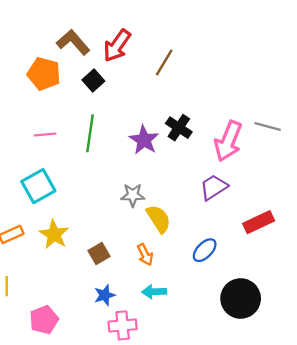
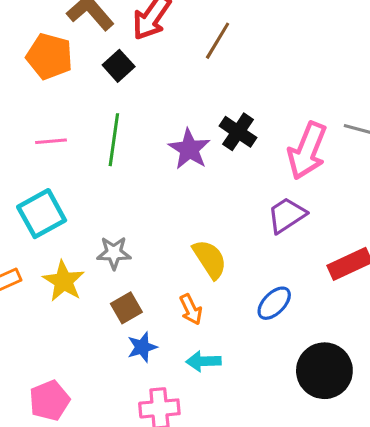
gray star: (133, 195) -> (114, 253), moved
blue star: (105, 295) -> (142, 347), moved

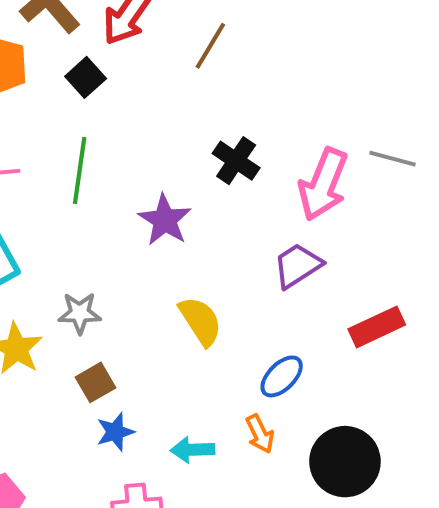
purple star: (189, 149) -> (165, 220), moved
orange arrow: (191, 309) -> (260, 434), moved

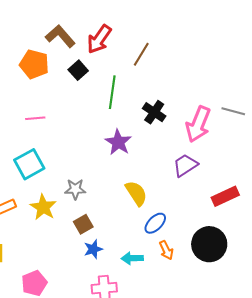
green line: (80, 171) -> (112, 92), moved
blue ellipse: (282, 376) -> (155, 223), moved
black circle: (345, 462) -> (209, 244), moved

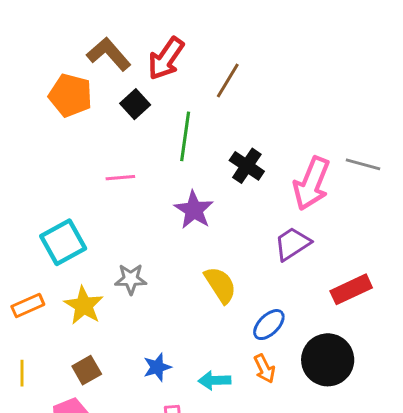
pink line: (35, 118) -> (120, 178), moved
blue ellipse: (155, 223) -> (269, 325), moved
brown square: (83, 224) -> (87, 370), moved

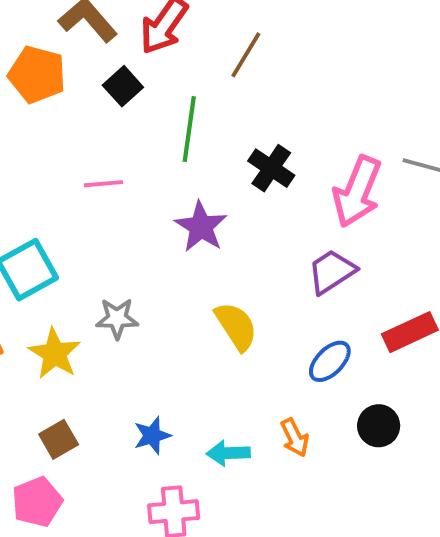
blue ellipse: (269, 325) -> (330, 361), moved
black circle: (328, 360) -> (379, 426), size x0.6

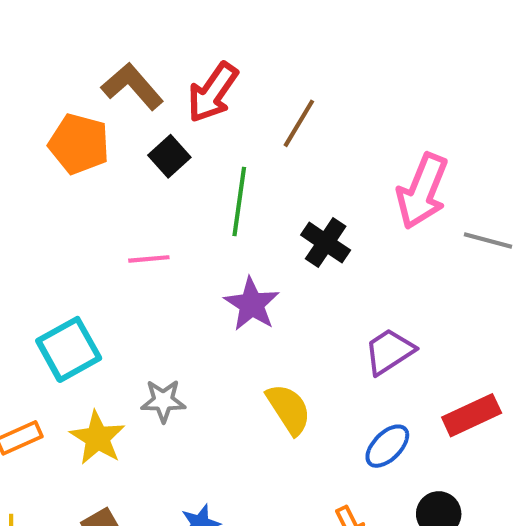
pink arrow: (357, 192) -> (422, 191), moved

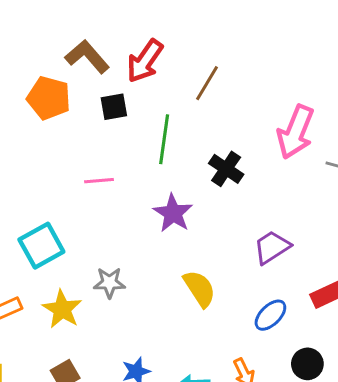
black square: (169, 156) -> (114, 107), turned 32

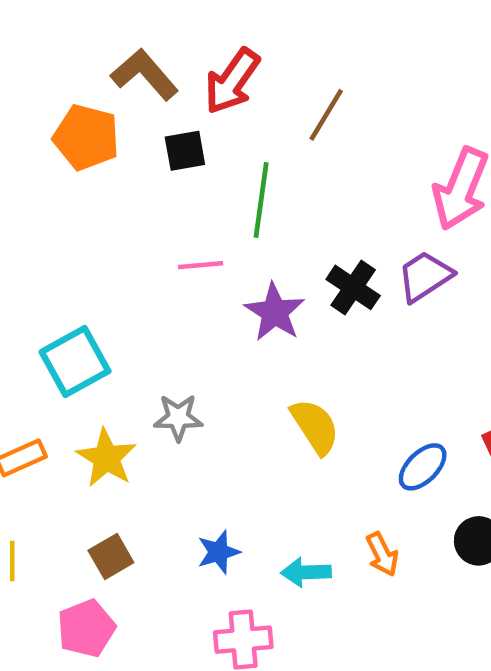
black cross: (226, 169) -> (353, 287), moved
pink line: (99, 181) -> (201, 265), moved
purple trapezoid: (272, 247) -> (425, 276), moved

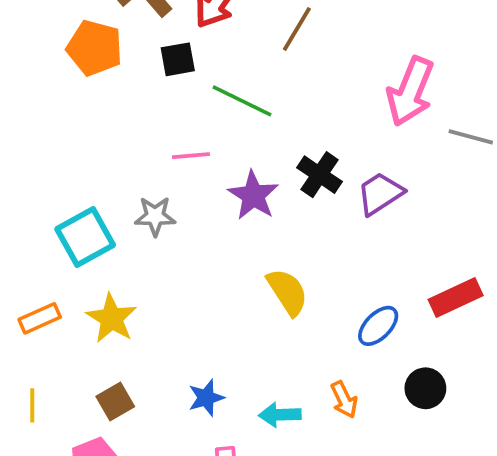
green line: (261, 200) -> (242, 101), turned -72
purple trapezoid: (425, 276) -> (380, 194), moved
gray star: (178, 418) -> (155, 216), moved

